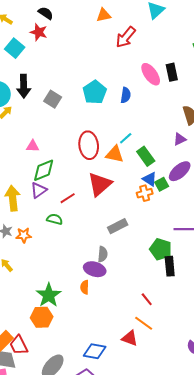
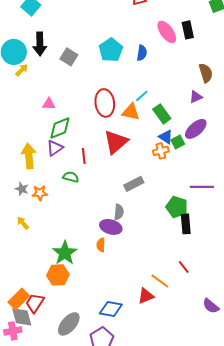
red line: (68, 198) -> (84, 156), turned -63
red line: (147, 299) -> (184, 267), moved
red triangle: (130, 338) -> (146, 296), turned -42
red trapezoid: (19, 345) -> (35, 303), turned 60

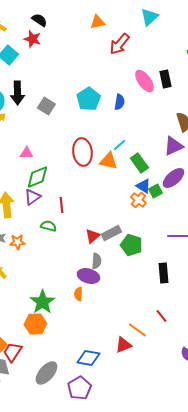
purple triangle: (196, 97) -> (173, 146), size x1.5
red triangle: (116, 142) -> (92, 236), moved, size x0.6
orange cross: (161, 151) -> (138, 200), turned -35
green pentagon: (177, 207) -> (131, 245), moved

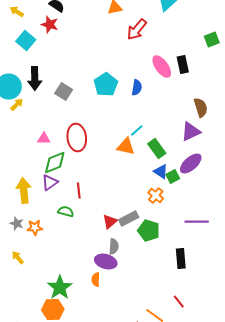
red ellipse: (82, 152) -> (77, 138), moved
orange cross: (138, 200) -> (156, 196), moved

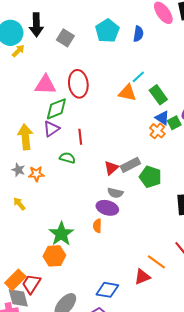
pink triangle: (44, 138) -> (45, 85), size x1.6
orange cross: (156, 196) -> (157, 131), moved
gray semicircle: (114, 246) -> (115, 193), turned 98

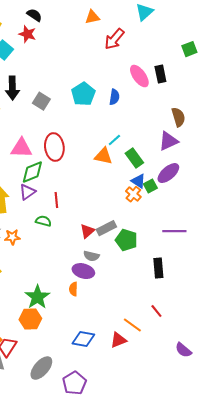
blue diamond: (107, 290) -> (83, 339), moved

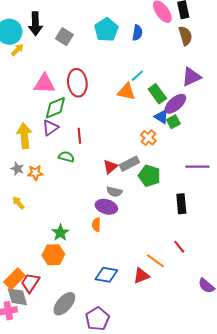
brown semicircle: (178, 117) -> (185, 36), moved
purple ellipse: (168, 173) -> (175, 104), moved
orange cross: (133, 194) -> (148, 138), moved
green star: (37, 297) -> (60, 233), size x0.7

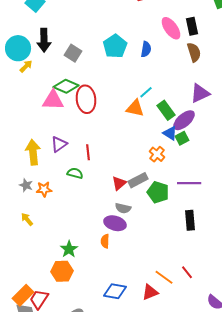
green diamond: (55, 108) -> (66, 86), moved, turned 45
purple line: (197, 167) -> (189, 183), moved
red line: (179, 247) -> (187, 272), moved

